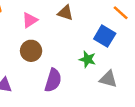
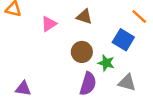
brown circle: (31, 51) -> (82, 52), moved
purple semicircle: (53, 80) -> (88, 84), moved

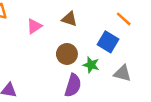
gray triangle: (127, 82) -> (122, 73), moved

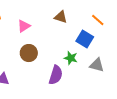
brown triangle: (69, 19) -> (61, 17), moved
brown circle: (67, 54) -> (29, 53), moved

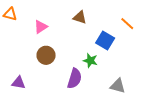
orange line: (98, 20) -> (127, 24), moved
gray triangle: (97, 65) -> (118, 86), moved

